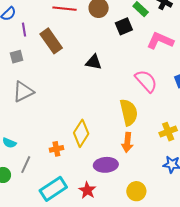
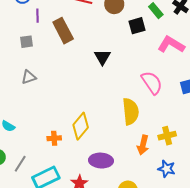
black triangle: (94, 62) -> (102, 57), turned 42
gray triangle: (23, 92) -> (29, 77), size x0.7
orange arrow: (127, 142) -> (143, 145), moved
gray line: (26, 165) -> (20, 164), moved

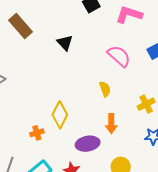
yellow semicircle: (131, 111) -> (105, 89), size x0.6
orange arrow: (143, 145) -> (111, 124), moved

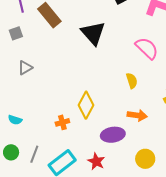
black triangle: (65, 43) -> (93, 33), size x1.5
orange arrow: (111, 124) -> (137, 115), turned -84

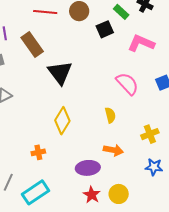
black triangle: (93, 33) -> (60, 73), moved
yellow diamond: (86, 105) -> (62, 121), moved
red star: (96, 161) -> (92, 195), moved

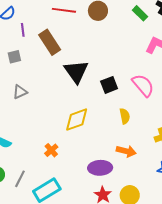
black square: (105, 29) -> (109, 85), moved
yellow diamond: (62, 121) -> (77, 120), turned 36
orange cross: (38, 152) -> (51, 150), turned -32

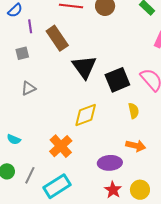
black square: (109, 85) -> (117, 80), size x1.4
orange cross: (51, 150) -> (61, 146), size x1.6

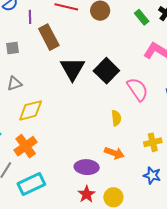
purple line: (30, 26) -> (30, 17), moved
black square: (117, 80) -> (106, 71), moved, turned -30
yellow diamond: (86, 115) -> (31, 110), moved
orange cross: (61, 146) -> (26, 146), moved

